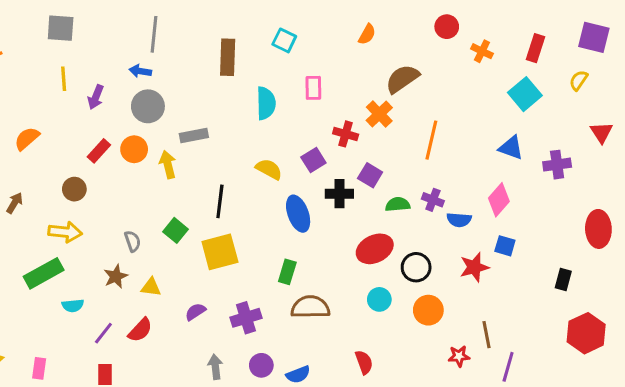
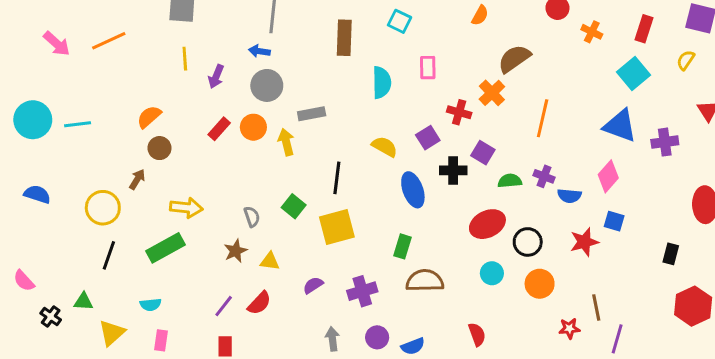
blue triangle: (511, 148) -> (620, 126), size x1.4
brown circle: (74, 189) -> (159, 148), moved
cyan semicircle: (73, 306) -> (151, 305), moved

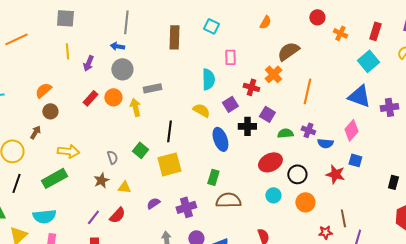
cyan semicircle: (382, 82) -> (208, 79), moved
red star: (584, 242) -> (335, 174), turned 30
cyan semicircle: (151, 305) -> (44, 216), size x1.6

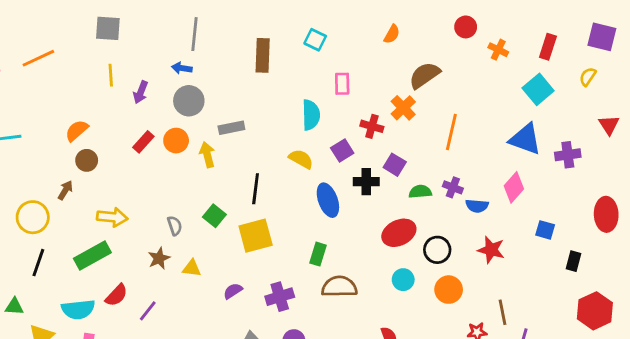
blue square: (355, 160) -> (545, 230), moved
red semicircle: (117, 215) -> (116, 295), moved

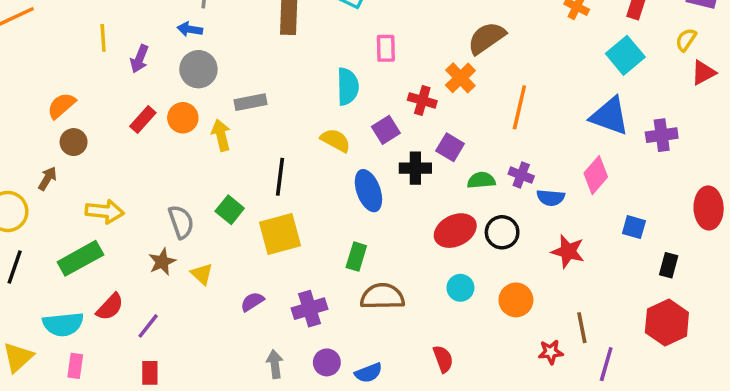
red triangle: (609, 125) -> (703, 73), moved, turned 35
gray semicircle: (175, 226) -> (181, 222), size x1.4
black circle: (437, 250) -> (502, 232), moved
yellow triangle: (192, 268) -> (202, 274), turned 36
red hexagon: (595, 311) -> (667, 323), moved

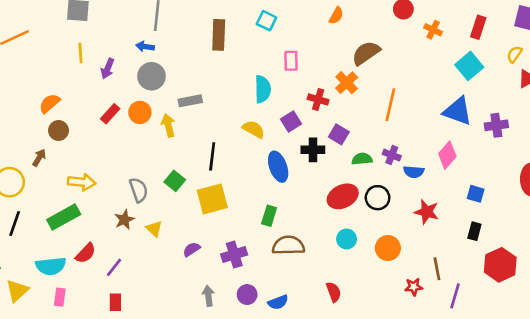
black rectangle: (669, 265) -> (474, 231), moved

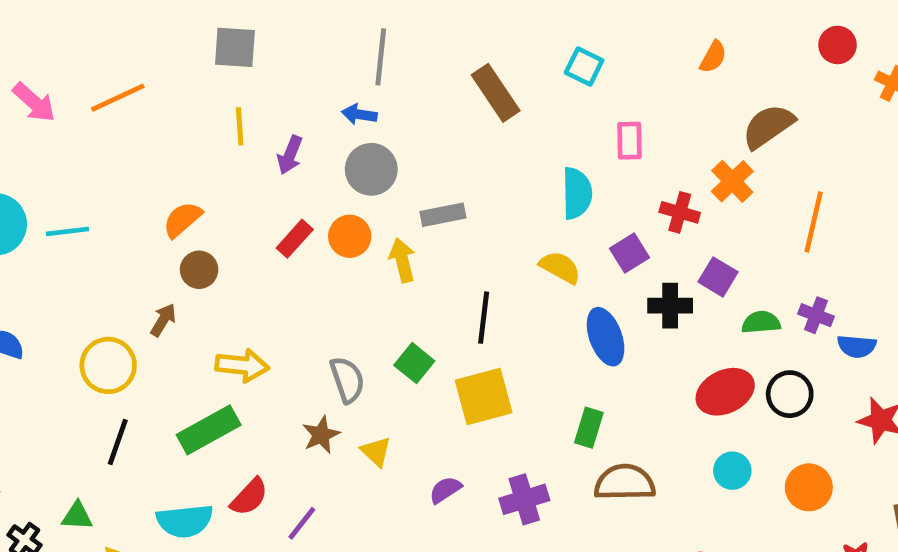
brown rectangle: (219, 35) -> (496, 93), turned -36

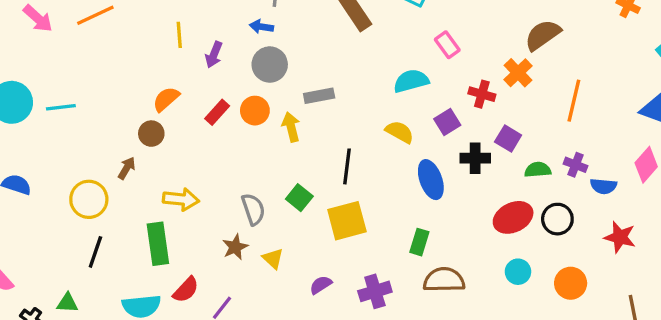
pink rectangle: (629, 141) -> (447, 45), turned -35
cyan semicircle: (577, 193) -> (411, 81), turned -104
orange semicircle: (182, 220) -> (166, 99), moved
green rectangle: (209, 430) -> (158, 244), turned -69

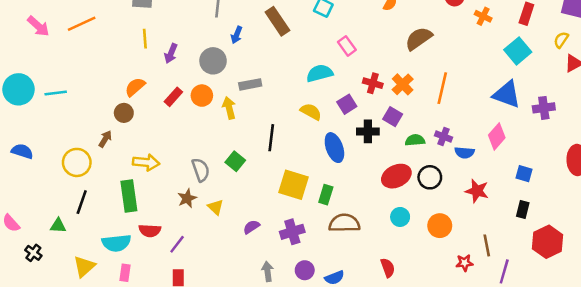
blue arrow: (261, 27) -> (237, 35), moved, turned -77
orange cross: (518, 73) -> (403, 84), moved
yellow square: (347, 221) -> (294, 185), moved, turned 32
red semicircle: (186, 290) -> (150, 231), turned 50
green triangle: (67, 303) -> (58, 226), moved

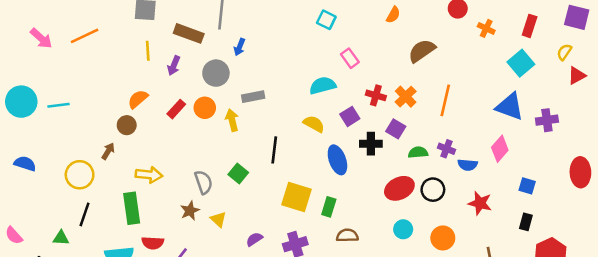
brown rectangle: (277, 21) -> (189, 33), moved, turned -36
brown semicircle: (344, 223) -> (347, 235), size x0.7

